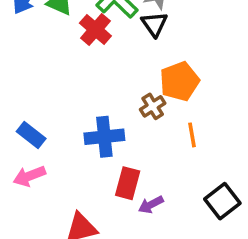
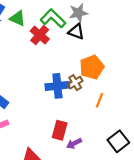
black triangle: (154, 24) -> (76, 32), turned -35
orange line: (192, 135) -> (100, 100), turned 32
blue cross: (104, 137) -> (57, 86), moved

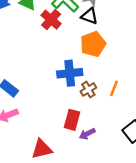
orange pentagon: (92, 67) -> (93, 44), moved
brown cross: (75, 83) -> (88, 90), moved

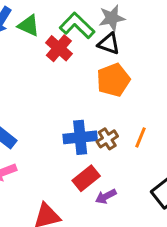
blue cross: (70, 73) -> (80, 137), moved
red rectangle: (72, 120) -> (86, 178), turned 36

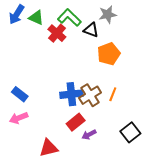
gray star: (112, 18) -> (108, 14), moved
orange pentagon: (113, 80) -> (109, 54), moved
brown cross: (107, 139) -> (90, 95), size x1.5

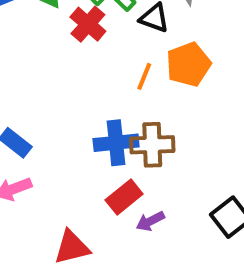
orange line: (113, 94) -> (144, 76), moved
brown cross: (90, 95) -> (152, 145), turned 30

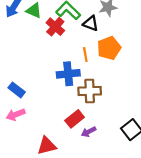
orange line: (144, 76) -> (85, 55), turned -32
blue cross: (116, 143) -> (68, 74), moved

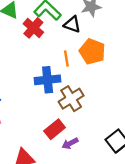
orange pentagon: (109, 48) -> (92, 51), turned -30
brown cross: (90, 91) -> (71, 99), turned -30

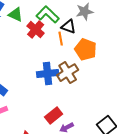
orange line: (66, 59) -> (61, 39), moved
brown cross: (71, 99) -> (68, 73), moved

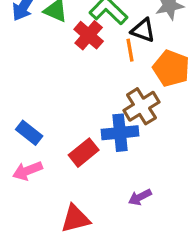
blue cross: (48, 74) -> (120, 133), moved
red rectangle: (54, 116) -> (84, 153), moved

